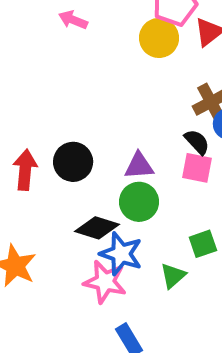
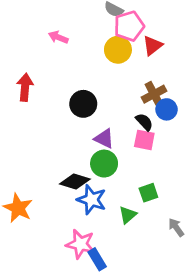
black circle: (73, 162) -> (83, 104), moved
purple triangle: (139, 166) -> (104, 139), turned 30
red arrow: (25, 170) -> (25, 87), moved
pink star: (105, 282) -> (80, 244), moved

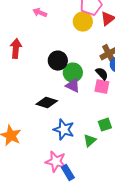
green circle: (104, 164) -> (73, 73), moved
black diamond: (75, 182) -> (47, 103), moved

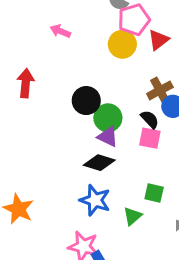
black diamond: (47, 103) -> (99, 163), moved
green square: (105, 125) -> (154, 193), turned 32

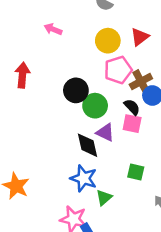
pink pentagon: (134, 20) -> (118, 70), moved
purple triangle: (108, 137) -> (105, 132), moved
black diamond: (99, 163) -> (87, 145), turned 60
green triangle: (132, 216) -> (104, 197), moved

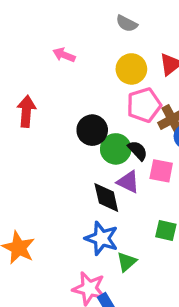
black semicircle: (132, 107) -> (138, 150), moved

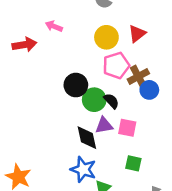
red arrow: (26, 111) -> (24, 45), moved, turned 75
pink square: (161, 171) -> (127, 128), moved
purple triangle: (128, 182) -> (104, 125), turned -36

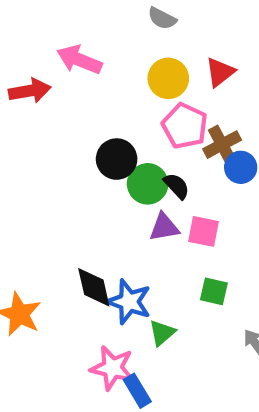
pink arrow: (54, 26) -> (79, 60), size x1.5
pink pentagon: (116, 65) -> (185, 126), turned -30
black diamond: (87, 138) -> (94, 287), moved

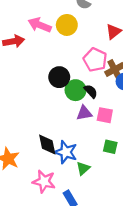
yellow circle: (168, 78) -> (67, 25), moved
pink star: (112, 368) -> (44, 181), moved

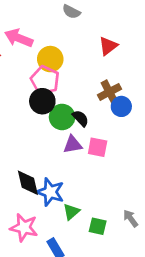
yellow circle: (67, 25) -> (50, 59), moved
pink pentagon: (95, 60) -> (45, 80), moved
green square: (110, 147) -> (98, 226), moved

